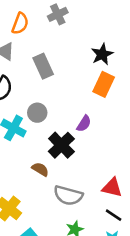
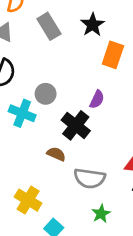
black star: (102, 54) -> (93, 25), moved
gray rectangle: (43, 66) -> (49, 26), moved

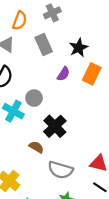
purple semicircle: (97, 99) -> (63, 74), moved

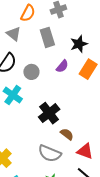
gray circle: (34, 98) -> (31, 72), moved
brown semicircle: (36, 147) -> (67, 134), moved

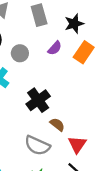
red triangle: (85, 151) -> (77, 144), turned 42

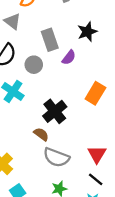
gray rectangle: (39, 15) -> (50, 40), moved
orange rectangle: (84, 52) -> (95, 93), moved
brown semicircle: (57, 125) -> (41, 134), moved

